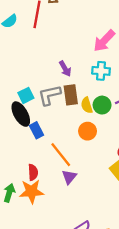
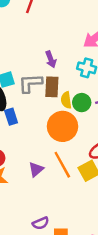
orange circle: (88, 131) -> (62, 126), size x1.6
orange line: (61, 155) -> (62, 165), moved

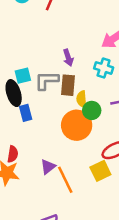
green circle: (82, 103) -> (92, 110), moved
orange line: (62, 165) -> (65, 180), moved

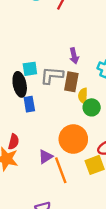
orange circle: (77, 125) -> (73, 139), moved

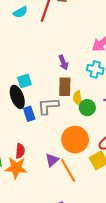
gray L-shape: (52, 75) -> (48, 106), moved

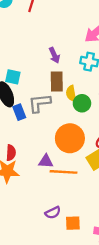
cyan square: (24, 81) -> (13, 77), turned 32
purple triangle: (52, 160) -> (46, 161), turned 48
orange line: (68, 170) -> (64, 172), turned -55

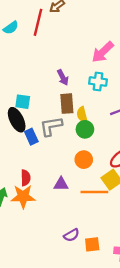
green circle: (82, 103) -> (85, 129), moved
orange circle: (70, 138) -> (84, 160), size x0.6
orange line: (64, 172) -> (94, 192), moved

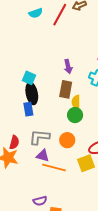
black ellipse: (17, 120) -> (32, 93), moved
gray L-shape: (51, 126) -> (39, 137), moved
orange line: (94, 192) -> (54, 168), moved

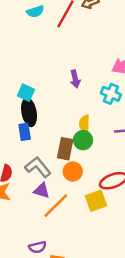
brown rectangle: (66, 89) -> (65, 149), moved
gray L-shape: (39, 137) -> (38, 167), turned 45
orange line: (54, 168) -> (56, 206), turned -60

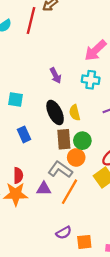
black ellipse: (29, 112) -> (55, 112), moved
green circle: (83, 140) -> (82, 141), moved
gray L-shape: (38, 167) -> (60, 170), moved
purple triangle: (42, 191) -> (44, 189), moved

